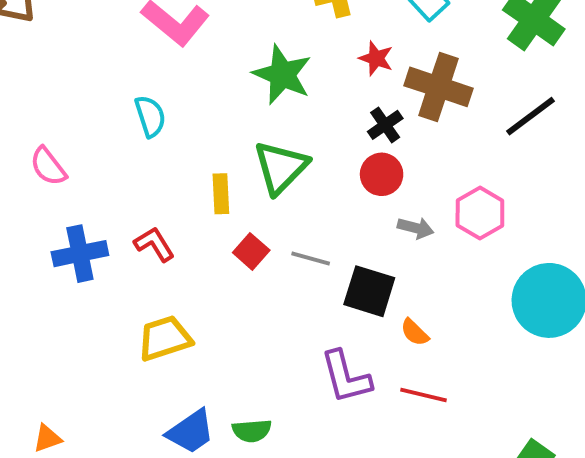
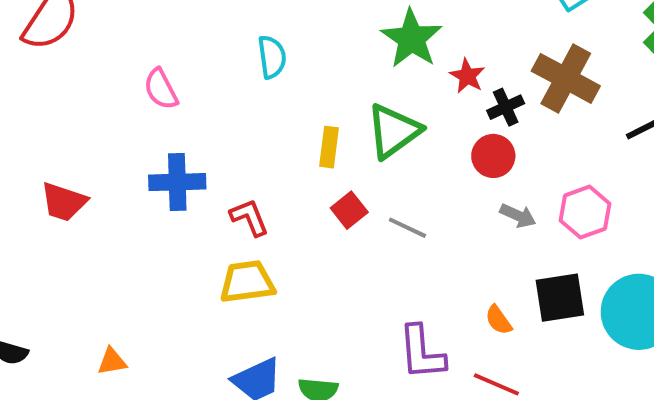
red star: (376, 58) -> (467, 76), moved
red L-shape: (154, 244) -> (249, 218), moved
black square: (369, 291) -> (560, 298), moved, turned -36

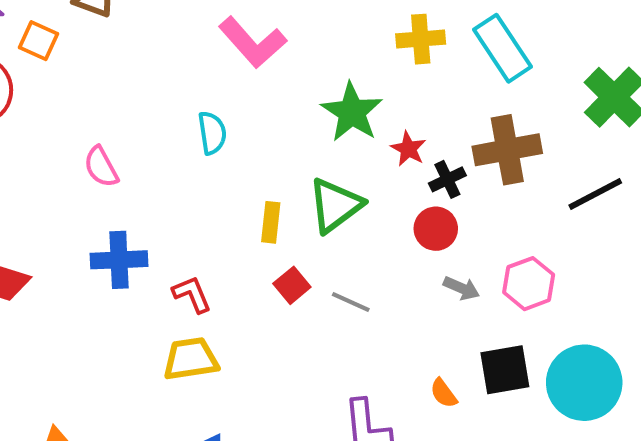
brown cross: (566, 78) -> (507, 150), turned -38

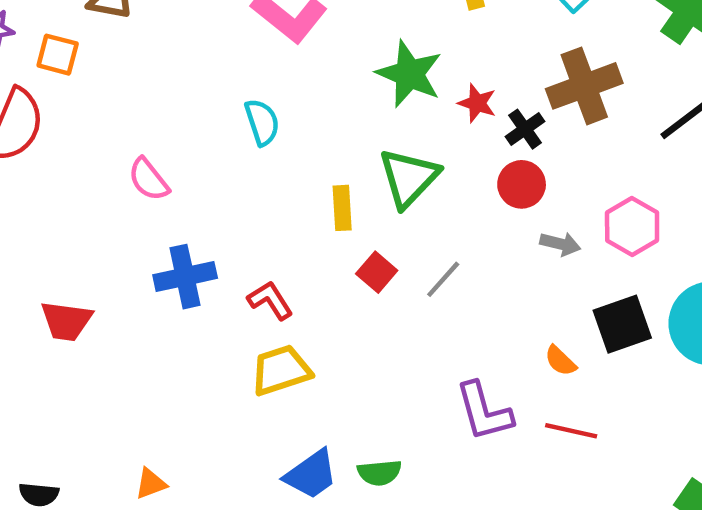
gray line: (351, 302) -> (443, 279), turned -63

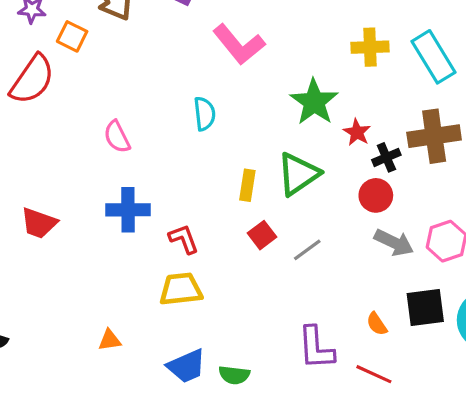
gray arrow: (560, 244) -> (394, 243), size x1.4
orange triangle: (151, 484) -> (110, 340), moved

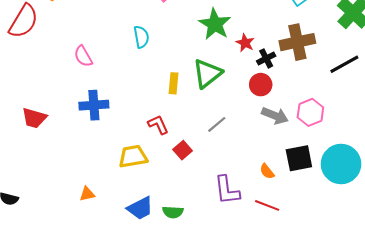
red square: (262, 235) -> (183, 150), moved
red L-shape: (184, 239) -> (158, 125), moved

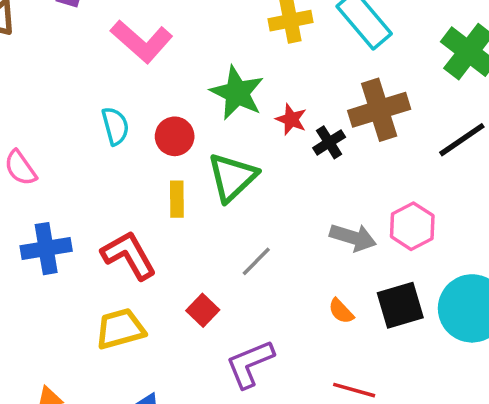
red circle: (261, 85) -> (175, 136), moved
red L-shape: (158, 125) -> (129, 255), moved, size x1.5
orange semicircle: (267, 171) -> (341, 311), moved
purple L-shape: (227, 190) -> (250, 364), moved, turned 80

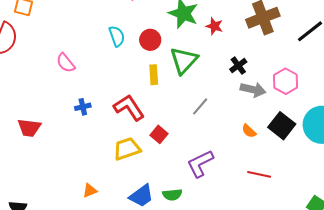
black cross: (329, 142) -> (238, 66), moved
blue cross: (46, 249) -> (83, 107), size x0.6
black square: (400, 305) -> (282, 126), turned -32
red square: (203, 310) -> (159, 134), moved

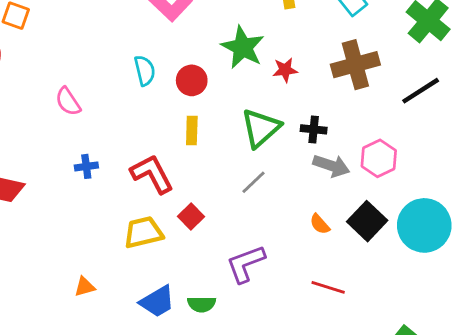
red star: (214, 26) -> (285, 70), turned -30
green triangle: (184, 60) -> (261, 128), moved
black cross: (238, 66) -> (314, 129), turned 36

